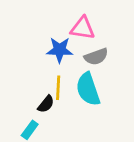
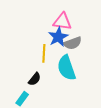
blue star: (60, 50) -> (58, 37), moved, turned -30
yellow line: (58, 88) -> (44, 53), moved

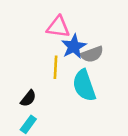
pink triangle: (62, 22) -> (58, 27), moved
black semicircle: (35, 79) -> (28, 98), moved

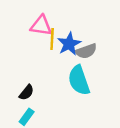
pink triangle: (58, 27) -> (41, 26), moved
yellow line: (56, 67) -> (52, 39), moved

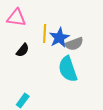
pink triangle: (41, 26) -> (16, 18), moved
black semicircle: (27, 93) -> (23, 50), moved

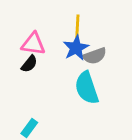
pink triangle: (16, 18) -> (33, 44), moved
yellow line: (45, 33) -> (77, 26), moved

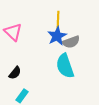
pink triangle: (33, 44) -> (13, 32), moved, turned 36
black semicircle: (29, 64) -> (15, 73), moved

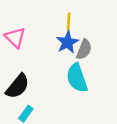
gray semicircle: (71, 42) -> (84, 49), turned -48
black semicircle: (15, 73) -> (18, 86), size x1.6

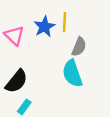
blue star: (67, 42) -> (44, 27), moved

